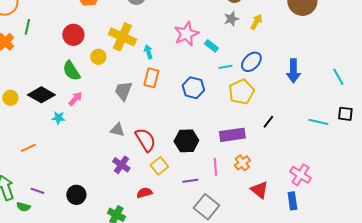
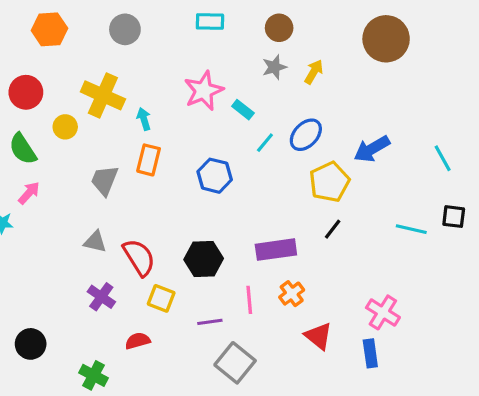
cyan line: (225, 67) -> (265, 143), turned -40
blue arrow: (293, 71) -> (372, 149), turned 60
yellow pentagon: (241, 92) -> (329, 182), moved
yellow square: (159, 166) -> (161, 298), turned -30

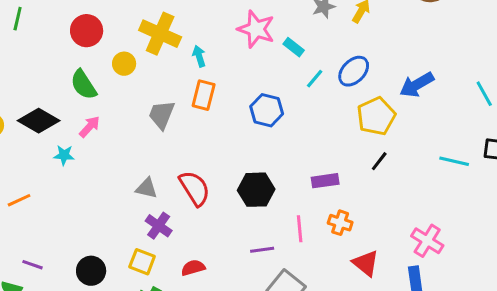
pink star: (204, 91) -> (256, 29), turned -30
gray triangle: (95, 242) -> (147, 188), moved
purple rectangle: (276, 250) -> (325, 181), size x0.7
orange cross: (292, 294) -> (340, 223), turned -35
yellow square: (161, 298) -> (142, 262), moved

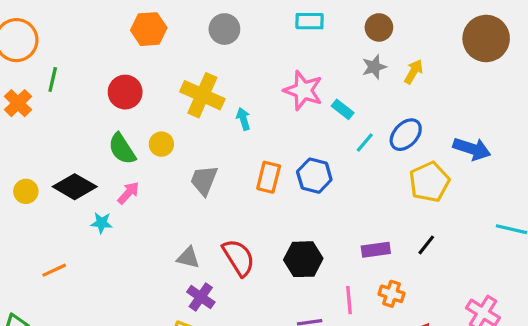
yellow circle: (124, 64) -> (161, 144), moved
blue arrow: (417, 85) -> (472, 149), turned -132
orange rectangle: (204, 95) -> (269, 177), moved
black line: (379, 161) -> (426, 245), moved

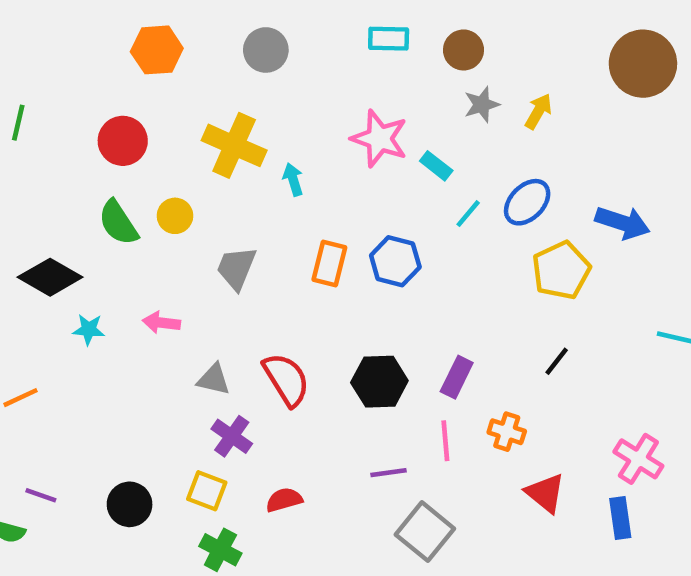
brown circle: (379, 27) -> (463, 50), moved
pink arrow: (128, 193) -> (161, 323), moved, turned -125
purple rectangle: (376, 250) -> (457, 377), moved, turned -56

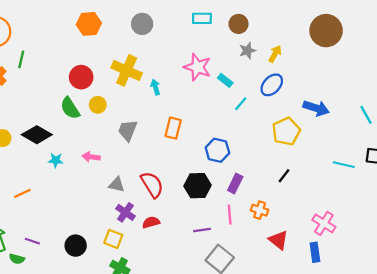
red circle: (123, 141) -> (81, 77), moved
blue ellipse: (527, 202) -> (272, 85), moved
blue hexagon: (395, 261) -> (217, 150), moved
red semicircle: (284, 500) -> (151, 222), moved

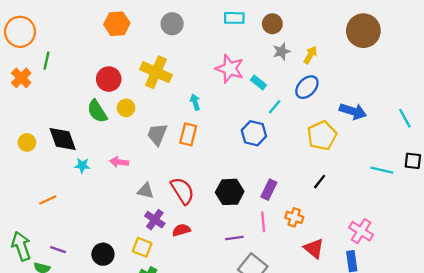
cyan arrow: (155, 87) -> (195, 102), moved
orange rectangle: (173, 128) -> (188, 134), moved
black diamond: (37, 135) -> (63, 139), turned 40
blue hexagon: (217, 150) -> (254, 133), moved

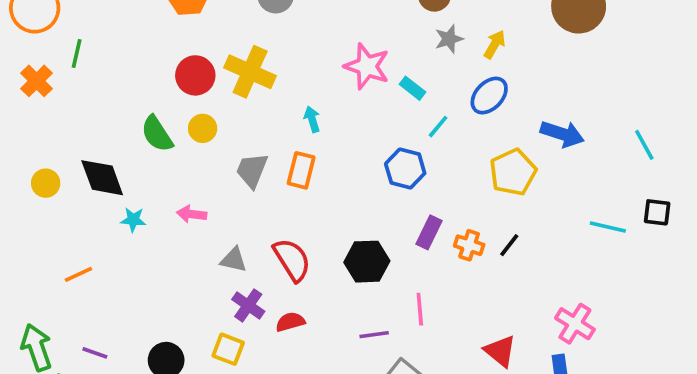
red circle: (109, 79) -> (195, 75), moved
purple rectangle: (269, 190) -> (429, 232), moved
orange cross: (294, 217) -> (469, 245), moved

